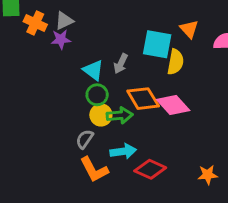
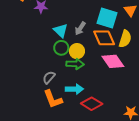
yellow semicircle: (175, 62) -> (125, 39), moved
orange diamond: (143, 99) -> (104, 38), moved
yellow circle: (101, 115) -> (77, 51), moved

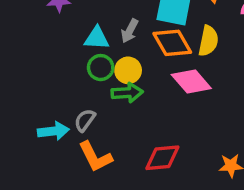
cyan triangle: (61, 31) -> (97, 38), turned -35
cyan arrow: (74, 89) -> (53, 131), moved
red diamond: (92, 104) -> (162, 158), turned -30

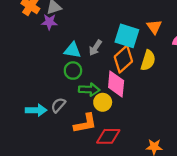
orange diamond: (172, 43) -> (123, 59), turned 72
yellow circle: (128, 70) -> (103, 102), moved
pink diamond: (191, 81) -> (116, 84), moved, turned 40
orange L-shape: (95, 157) -> (85, 123), moved, turned -80

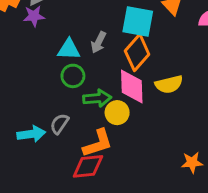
yellow semicircle: (148, 60) -> (169, 84), moved, turned 66
red diamond: (108, 136) -> (88, 166), moved

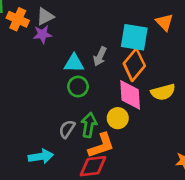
green arrow: (97, 98) -> (89, 125), moved, turned -75
cyan arrow: (31, 134) -> (41, 156), moved

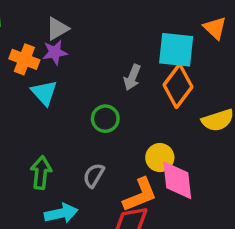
orange cross: (18, 19) -> (24, 59), moved
cyan triangle: (74, 63) -> (44, 93), moved, turned 50
pink diamond: (130, 95) -> (177, 180), moved
green arrow: (89, 125) -> (41, 173), moved

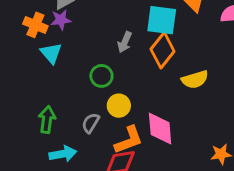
yellow circle: (160, 158) -> (119, 106), moved

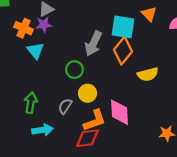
gray arrow: (125, 42) -> (93, 44), size x1.5

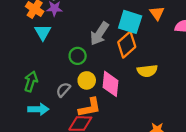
pink diamond: (119, 112) -> (111, 84), moved

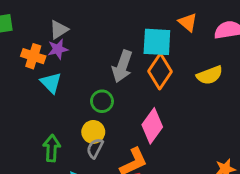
yellow semicircle: (147, 71) -> (210, 75), moved
yellow circle: (87, 80) -> (93, 132), moved
pink diamond: (111, 84) -> (152, 126), turned 45

